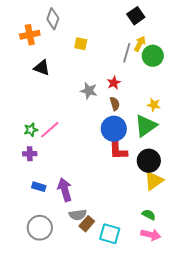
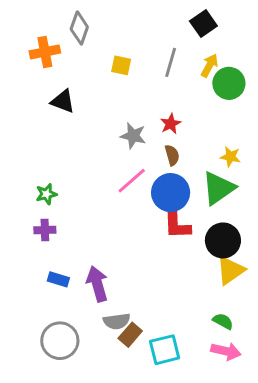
gray line: (127, 53) -> (171, 62), moved
pink line: (50, 130) -> (132, 181), moved
cyan square: (110, 234) -> (165, 350), turned -30

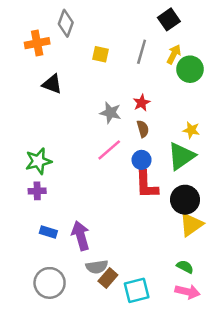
blue circle: (171, 193) -> (142, 160), size x0.6
green star: (46, 194) -> (38, 161), size x1.5

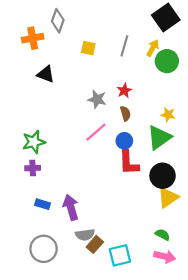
black square: (169, 19) -> (166, 17), moved, size x1.4

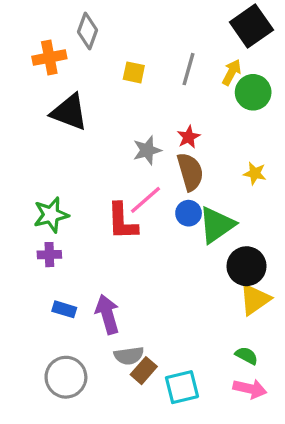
black triangle: (46, 74) -> (69, 112), size x1.4
gray star: (97, 99) -> (147, 150), turned -30
brown semicircle: (125, 114) -> (190, 172), size x1.6
green triangle: (159, 138) -> (217, 225), moved
red L-shape: (129, 163) -> (122, 221), moved

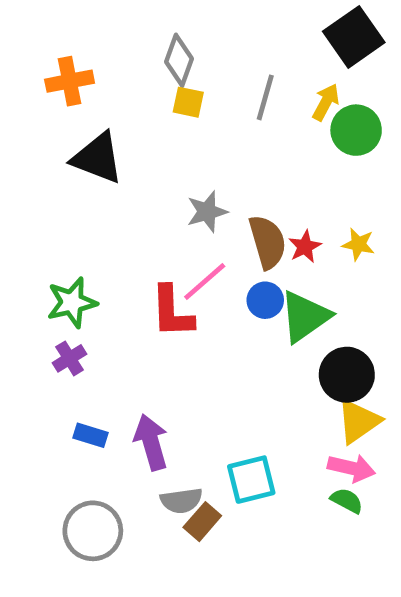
gray diamond: (87, 31) -> (179, 60), moved
red star: (189, 137) -> (305, 247), moved
purple cross: (49, 255) -> (70, 358), turned -30
cyan square: (182, 387) -> (251, 480), moved
pink arrow: (250, 389) -> (351, 468), moved

